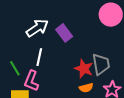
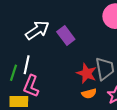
white line: (39, 57) -> (27, 65), moved
green line: (15, 68) -> (14, 73), turned 49

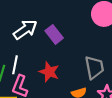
red star: (87, 73) -> (49, 72), moved

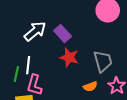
red star: (49, 72) -> (69, 57), moved

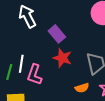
white arrow: (35, 31) -> (27, 16), moved, turned -80
pink L-shape: (34, 85) -> (34, 75), moved

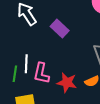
red star: (62, 58) -> (67, 83), moved

